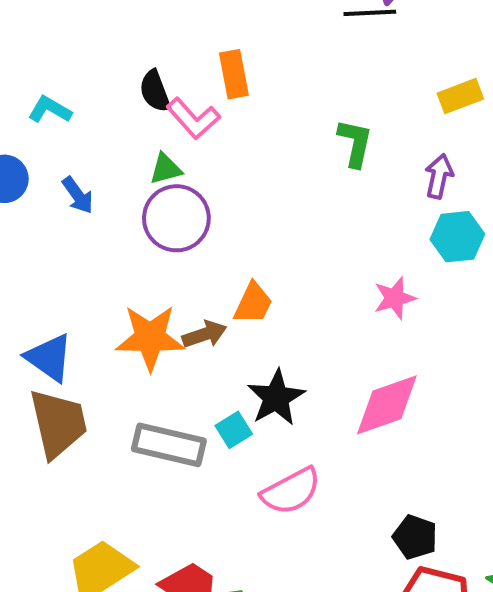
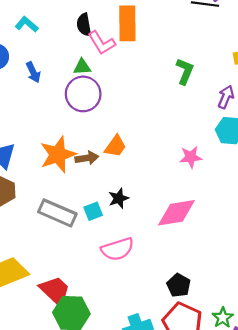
orange rectangle: (234, 74) -> (127, 23), size x1.4
orange star: (150, 338) -> (58, 155), turned -30
black star: (276, 398) -> (119, 198), size x0.7

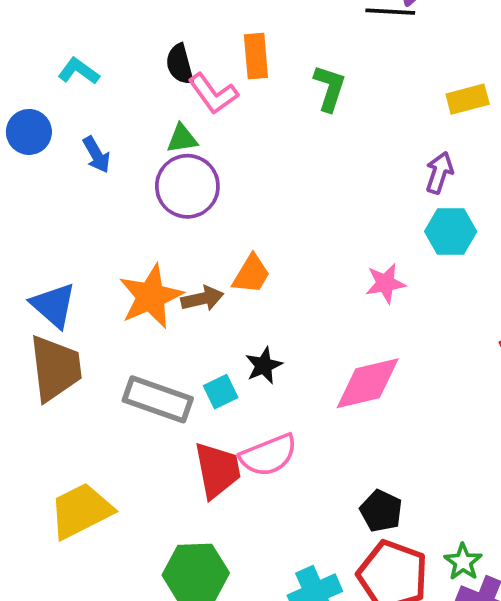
orange rectangle: (127, 23) -> (256, 56), size x0.7
green L-shape: (185, 71) -> (330, 88), moved
red trapezoid: (55, 291) -> (217, 470), moved, turned 40

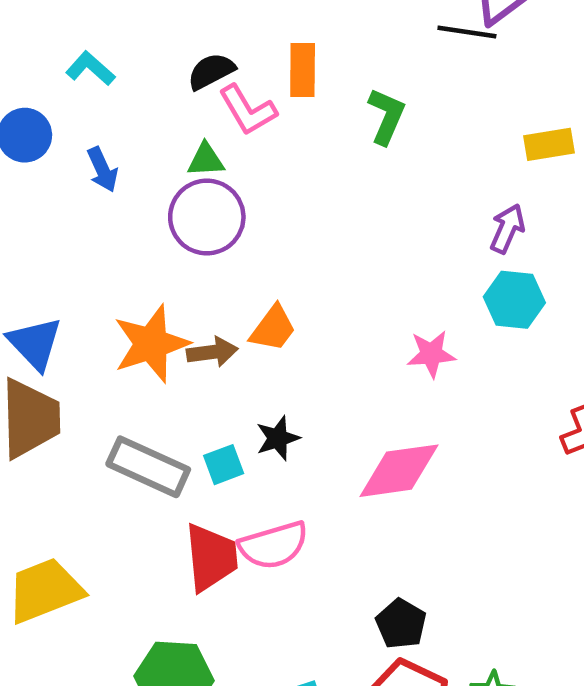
black semicircle: (180, 64) -> (211, 71), turned 72

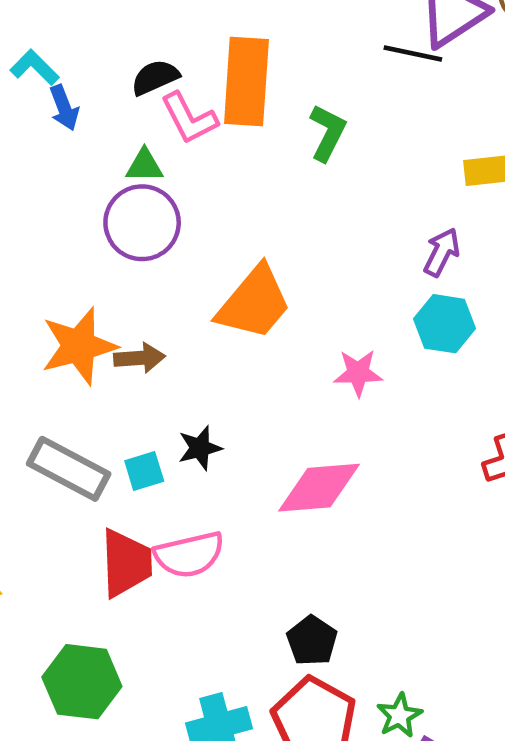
orange rectangle: (303, 70) -> (246, 82), size x1.6
blue arrow: (102, 170) -> (64, 108), moved
orange trapezoid: (273, 328) -> (254, 303), moved, size x1.6

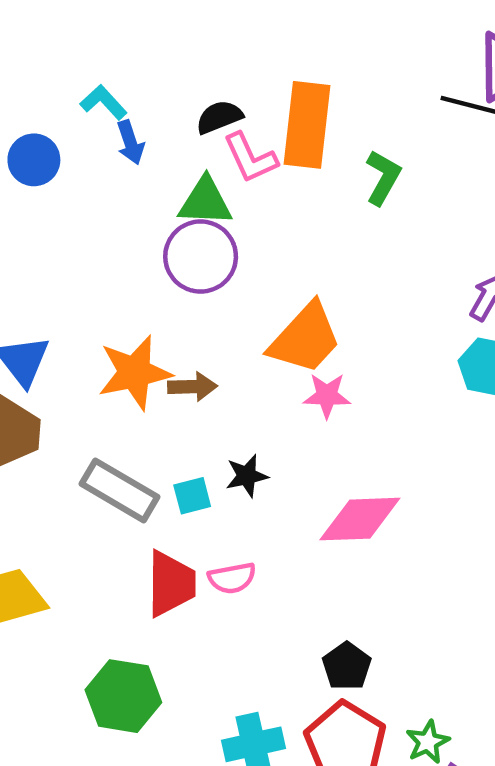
green triangle: (144, 166) -> (205, 202), size x1.5
pink star: (358, 373) -> (327, 396), moved
pink semicircle: (189, 555) -> (232, 578), size x0.7

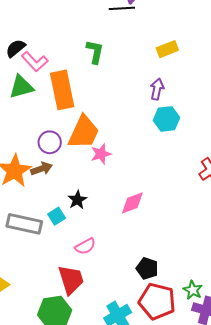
orange rectangle: (307, 125) -> (62, 90), moved
purple circle: (201, 257) -> (50, 142), moved, size x0.7
pink diamond: (360, 519) -> (132, 203), size x0.7
red trapezoid: (171, 584) -> (71, 280), moved

